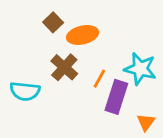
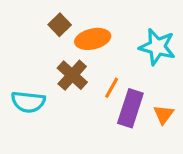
cyan star: (140, 69) -> (157, 47), moved
orange triangle: (146, 122) -> (164, 114), moved

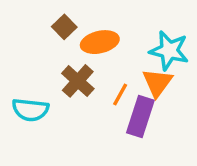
orange triangle: (164, 114) -> (157, 83), moved, size x1.4

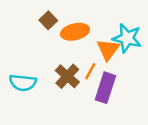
brown cross: (78, 81) -> (67, 76), moved
orange triangle: (157, 83) -> (108, 50), moved

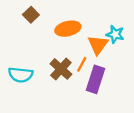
brown square: (48, 20) -> (31, 15), moved
cyan star: (127, 38) -> (115, 34), size x0.7

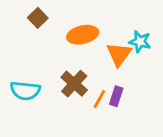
orange line: (82, 64) -> (99, 99), moved
purple rectangle: (96, 79) -> (116, 96), size x0.6

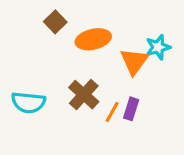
brown square: (38, 18) -> (55, 22), moved
cyan star: (140, 42) -> (158, 47), turned -30

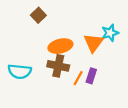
orange ellipse: (93, 39) -> (60, 46), moved
brown cross: (84, 95) -> (58, 66), turned -30

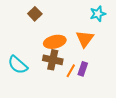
cyan star: (110, 33) -> (98, 14), moved
cyan semicircle: (20, 71) -> (18, 65), turned 35

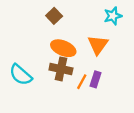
brown square: (35, 14) -> (54, 16), moved
orange ellipse: (55, 42) -> (63, 48), turned 35

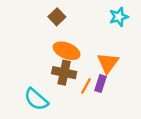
orange triangle: (98, 45) -> (108, 63), moved
cyan semicircle: (21, 75) -> (36, 99), moved

